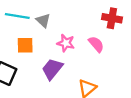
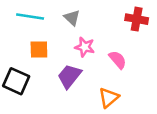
gray triangle: (43, 20) -> (72, 18), moved
pink semicircle: (96, 44) -> (118, 60), moved

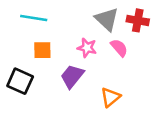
gray triangle: (72, 18) -> (107, 19), moved, size x1.5
pink semicircle: (118, 60) -> (119, 48), moved

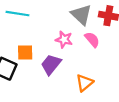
orange square: (42, 50) -> (25, 52), moved

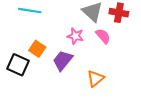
orange square: (25, 52) -> (37, 49), turned 35

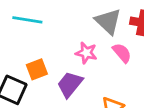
orange square: (37, 49) -> (37, 69), turned 35

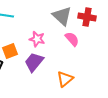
pink star: (86, 53) -> (37, 39), moved

